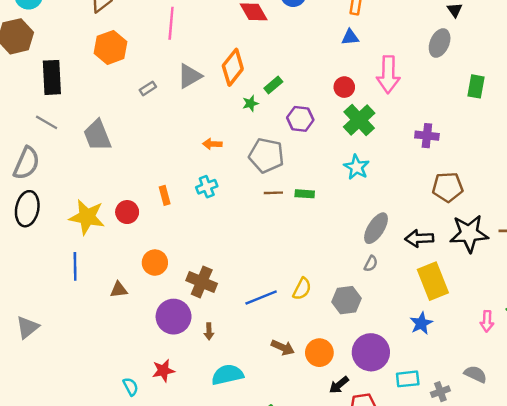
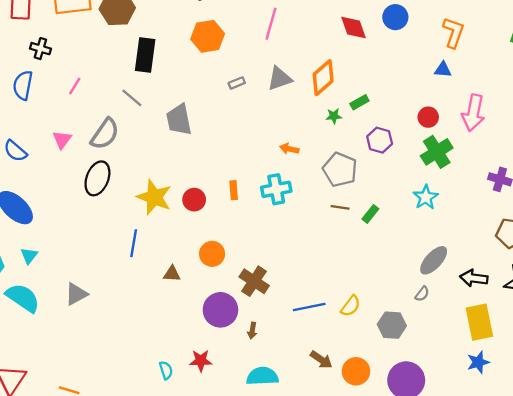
cyan cross: (207, 187) -> (276, 189), size x1.4
green rectangle: (305, 194) -> (370, 214), turned -66
blue star: (421, 323) -> (478, 362), moved

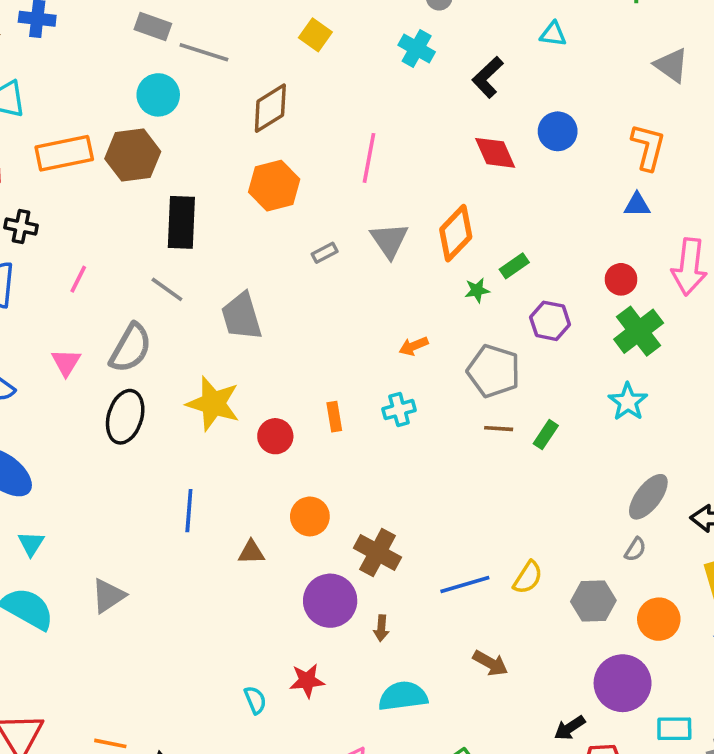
gray triangle: (279, 79) -> (389, 240), turned -40
orange arrow: (289, 149) -> (414, 346), turned -30
cyan cross: (276, 189) -> (399, 410), size x0.7
yellow star: (154, 197) -> (213, 404), moved
orange circle: (356, 371) -> (659, 619), moved

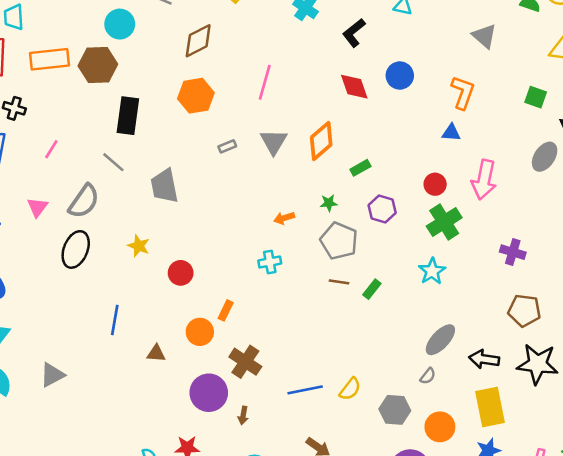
green star: (477, 290) -> (329, 203), moved
yellow star: (213, 404) -> (139, 246), size x0.6
orange rectangle: (334, 417) -> (226, 310), moved, turned 30

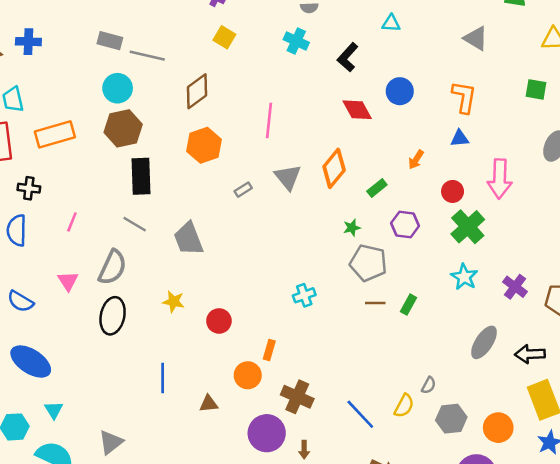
brown hexagon: (98, 65) -> (123, 128), moved
orange arrow: (284, 218) -> (416, 160), moved, turned -30
purple cross: (513, 252) -> (515, 287), moved, turned 30
gray semicircle: (428, 376) -> (429, 385), moved
blue line: (305, 390) -> (360, 414), turned 68

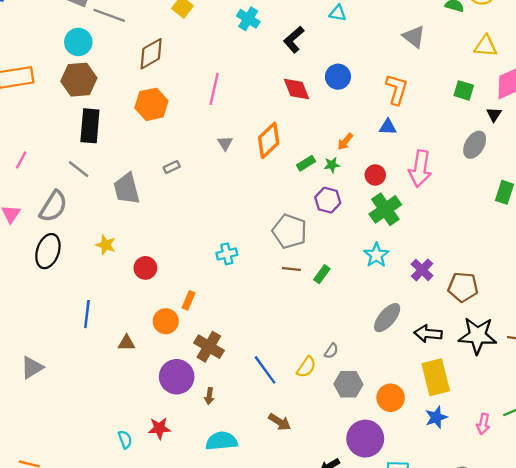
gray triangle: (288, 177) -> (225, 143), size x0.6
gray rectangle: (243, 190) -> (172, 167), moved
green star: (352, 228) -> (332, 165), moved

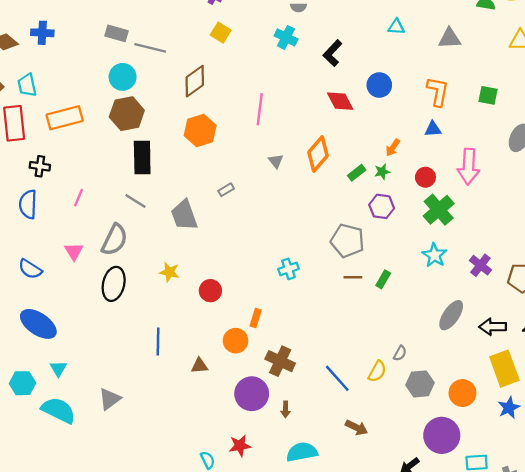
cyan triangle: (338, 13) -> (396, 27), moved
gray triangle: (414, 37) -> (449, 38), turned -35
green square: (464, 90) -> (488, 95), moved

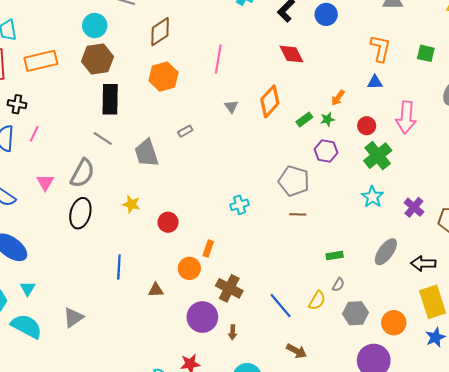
blue circle: (379, 85) -> (326, 14), moved
pink line: (78, 198) -> (34, 134), moved
green rectangle: (383, 279) -> (335, 255), moved, turned 49

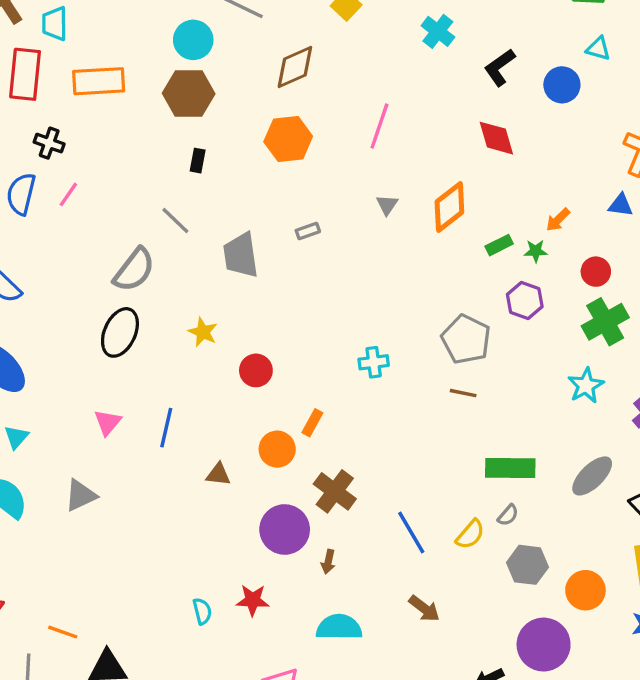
black rectangle: (110, 99) -> (198, 161), size x0.5
pink triangle: (45, 182) -> (108, 422), moved
green rectangle: (335, 255) -> (510, 468), size x1.8

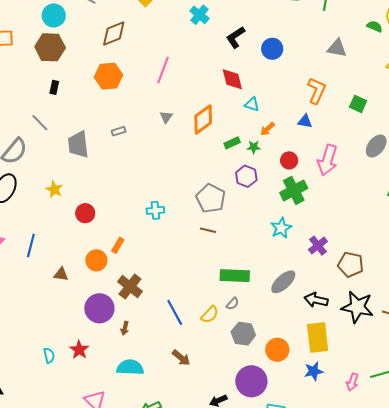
cyan triangle: (598, 49) -> (252, 104), moved
red star: (253, 600) -> (79, 350), turned 30

